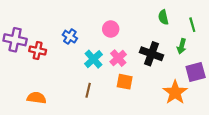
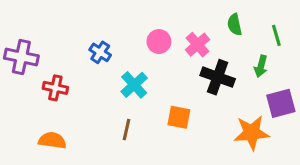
red cross: (38, 51) -> (55, 88), moved
pink cross: (118, 58) -> (198, 45), moved
orange star: (175, 92) -> (252, 133), turned 30

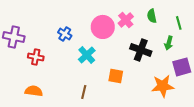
pink circle: (159, 42) -> (103, 27), size x1.5
pink cross: (198, 45) -> (126, 20), moved
brown line: (126, 130) -> (84, 92), moved

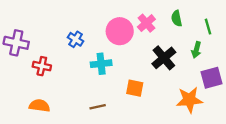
black cross: (141, 50) -> (164, 58), turned 30
cyan cross: (87, 55) -> (101, 64), turned 36
brown line: (84, 92) -> (98, 107), turned 64

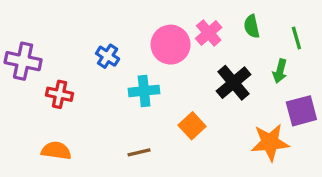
orange square: (135, 88) -> (192, 126), turned 36

